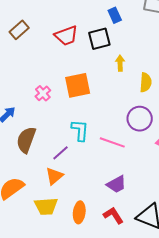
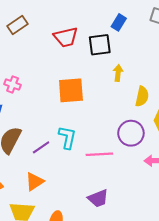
blue rectangle: (115, 15) -> (119, 22), turned 49
pink cross: (43, 93) -> (13, 85), moved, turned -35
pink line: (112, 142) -> (99, 154), turned -30
purple line: (61, 153) -> (41, 147), moved

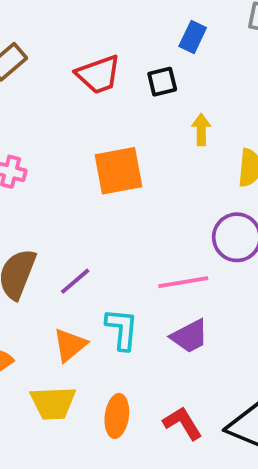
black square: (100, 45) -> (162, 82), size x0.7
cyan L-shape: (67, 137) -> (122, 329), moved
purple trapezoid: (98, 198) -> (189, 336), moved

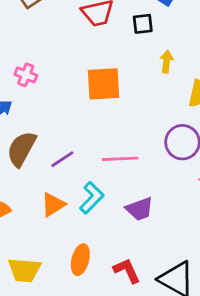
pink line: (183, 282) -> (120, 159), moved
cyan L-shape: (122, 329) -> (92, 198), turned 32
yellow trapezoid: (53, 403) -> (24, 270), moved

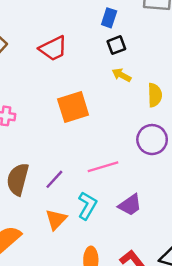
black square: (143, 24) -> (116, 45), moved
yellow arrow: (166, 62) -> (122, 75), turned -54

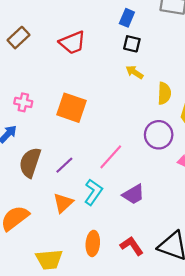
black square: (116, 45) -> (132, 44), turned 30
orange square: (73, 107) -> (71, 108), moved, turned 32
pink line: (103, 167) -> (111, 157), turned -36

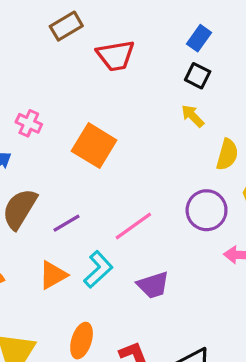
brown rectangle: (18, 38) -> (66, 26), moved

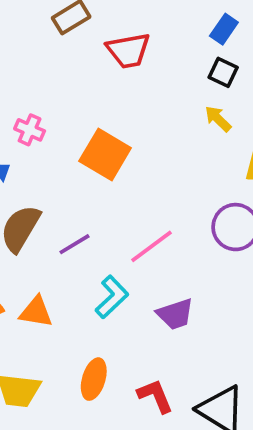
orange triangle: (53, 275) -> (36, 312), moved, turned 40

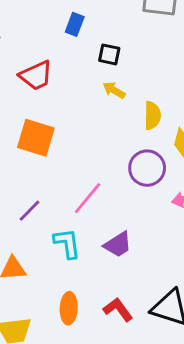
blue rectangle: (224, 29) -> (75, 24), moved
red trapezoid: (128, 51) -> (36, 76), moved
cyan L-shape: (112, 297) -> (67, 243), turned -40

